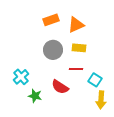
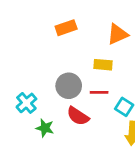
orange triangle: (76, 25) -> (118, 34), moved
gray circle: (53, 50) -> (69, 86), moved

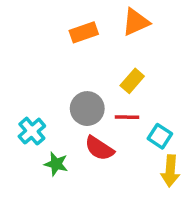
orange triangle: (118, 34) -> (136, 22), moved
yellow rectangle: (103, 65) -> (132, 81), turned -54

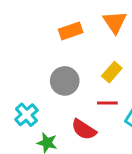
orange triangle: (136, 22) -> (115, 22), turned -40
gray circle: (87, 109) -> (65, 81), moved

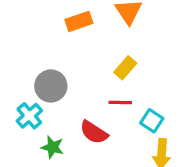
gray circle: (65, 81) -> (51, 86), moved

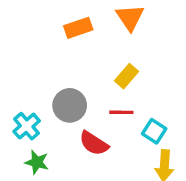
gray circle: (51, 86) -> (70, 105), moved
green star: (52, 147) -> (37, 162), moved

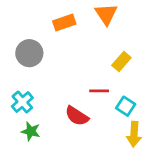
yellow rectangle: (127, 76) -> (121, 62), moved
gray circle: (70, 105) -> (29, 53), moved

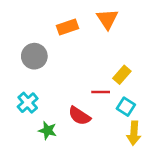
yellow rectangle: (121, 62) -> (122, 75), moved
green star: (31, 131) -> (48, 130), moved

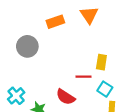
yellow rectangle: (122, 75) -> (101, 62), turned -32
cyan cross: (28, 103) -> (16, 96), moved

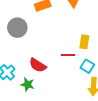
red semicircle: (66, 97) -> (38, 65), moved

